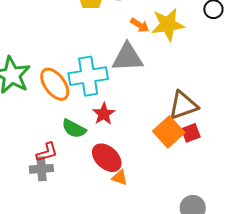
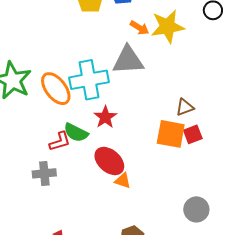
brown triangle: (183, 105) -> (185, 107), size x0.6
orange square: (169, 132) -> (171, 134), turned -36
red L-shape: (47, 152) -> (60, 141), moved

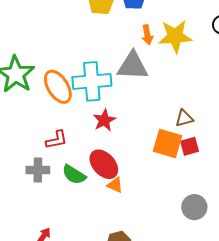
orange arrow: (139, 28) -> (147, 35), turned 42
green semicircle: (76, 133) -> (74, 175), moved
gray circle: (196, 209) -> (194, 207), moved

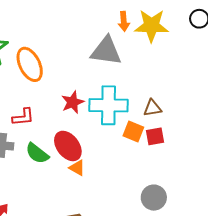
cyan cross: (92, 81) -> (108, 105), moved
orange square: (168, 143) -> (133, 132), size x0.7

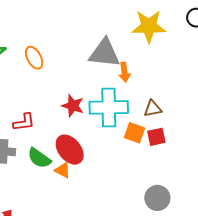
orange arrow: (124, 21) -> (124, 72), moved
orange ellipse: (30, 64) -> (34, 58), moved, size x0.7
red star: (73, 102) -> (73, 106), turned -30
orange triangle: (77, 168) -> (63, 170), moved

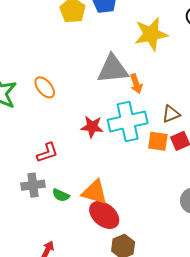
red ellipse: (70, 150) -> (104, 215), moved
green semicircle: (39, 158) -> (61, 195), moved, size x0.7
orange triangle: (63, 170) -> (95, 192), size x1.6

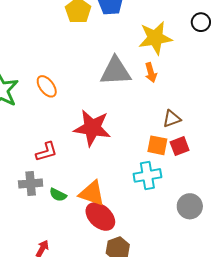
orange arrow: (136, 84) -> (151, 73), moved
cyan cross: (128, 121) -> (147, 175), moved, size x0.7
red star: (92, 127) -> (92, 128), size x1.6

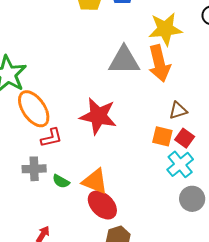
orange arrow: (151, 73) -> (159, 63), size x1.8
orange ellipse: (47, 86) -> (34, 109), moved, size x1.6
red square: (180, 146) -> (185, 138), turned -36
cyan cross: (147, 175) -> (180, 164), moved, turned -32

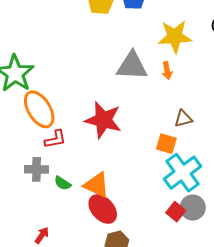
orange arrow: (159, 63) -> (167, 71), size x0.5
red square: (185, 138) -> (176, 212), moved
cyan cross: (180, 164) -> (183, 173), size x1.4

